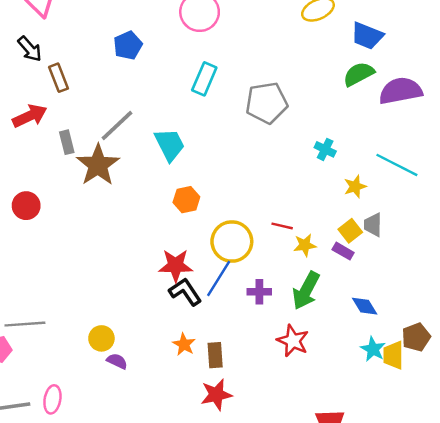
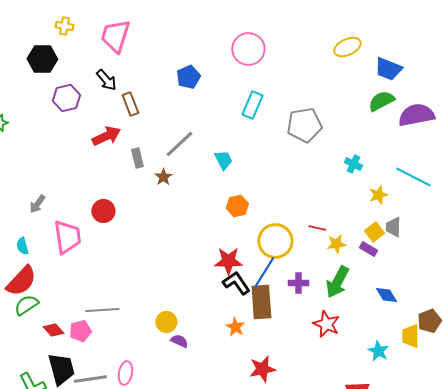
cyan trapezoid: (170, 145) -> (223, 160), size x0.7
brown star: (98, 165) -> (163, 177), size x0.5
cyan star: (373, 349) -> (378, 351), moved
brown rectangle: (215, 355) -> (261, 302), moved, size x1.6

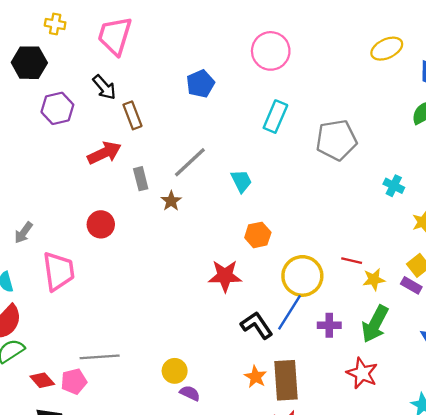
red circle: (103, 211) -> (101, 224), moved
red star: (228, 261) -> (225, 276), moved
brown rectangle: (261, 302) -> (286, 380), moved

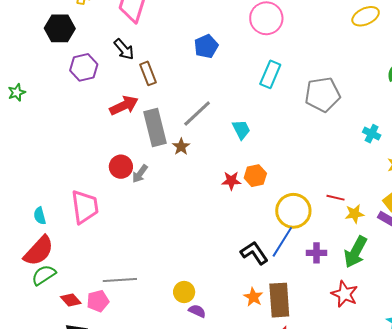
gray rectangle: (141, 179) -> (155, 128), size x1.8
gray arrow: (23, 233) -> (140, 174), moved
red star: (225, 276) -> (231, 181), moved, size x0.7

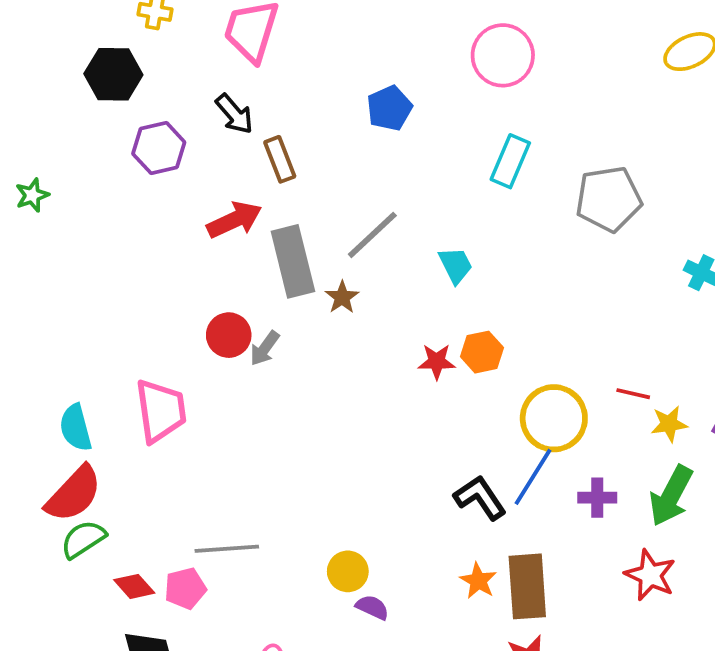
cyan semicircle: (40, 216) -> (76, 428), size x1.4

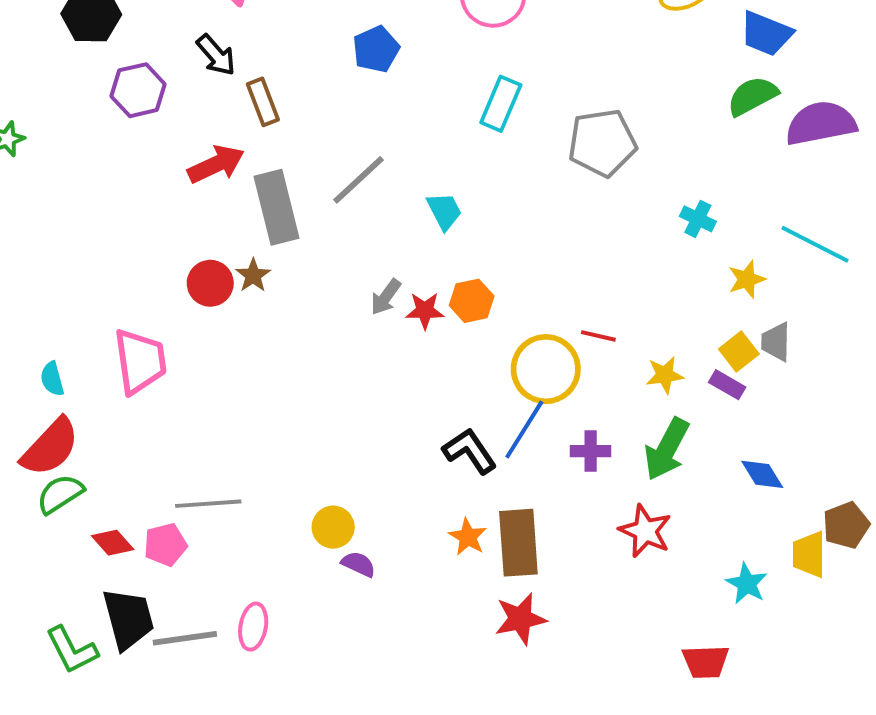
brown star: (342, 297) -> (253, 275), moved
gray arrow: (265, 348) -> (386, 297), moved
red line: (633, 394) -> (598, 336), moved
cyan semicircle: (76, 428) -> (52, 379), size x0.7

